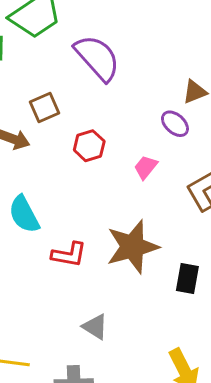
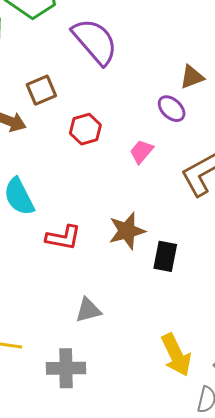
brown star: (132, 247) -> (127, 231), size x0.7
black rectangle: (187, 278) -> (165, 256), moved
gray triangle: (95, 327) -> (88, 310), turned -48

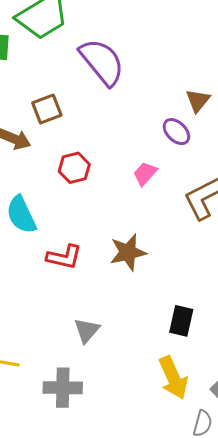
brown triangle: (192, 77) -> (198, 101), turned -32
red hexagon: (85, 129) -> (74, 168), moved
black rectangle: (165, 256) -> (181, 321), moved
gray triangle: (88, 310) -> (87, 330), turned -36

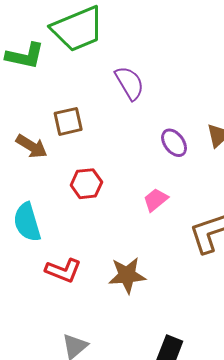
purple semicircle: (102, 62) -> (129, 83), size x0.7
purple ellipse: (176, 132) -> (174, 143), moved

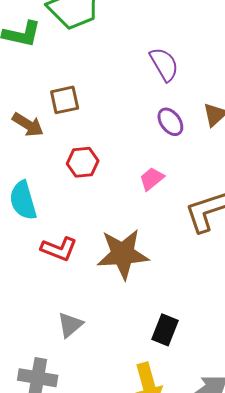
purple semicircle: (129, 83) -> (164, 64), moved
brown star: (127, 275) -> (123, 254), size x1.4

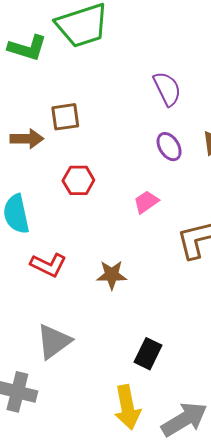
brown arrow: (28, 125) -> (27, 139), turned -36
brown star: (123, 254) -> (112, 275), size x0.6
gray triangle: (70, 325) -> (54, 341), size x1.4

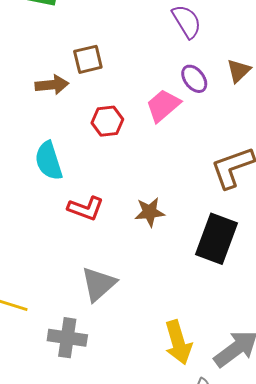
pink trapezoid: (146, 202) -> (163, 106), moved, size x1.4
black rectangle: (148, 354) -> (217, 239), moved, size x1.6

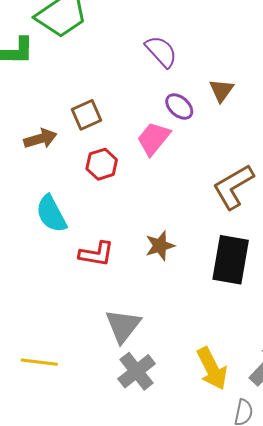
brown square: (88, 59) -> (86, 115), moved
gray cross: (67, 338) -> (137, 371), moved, turned -36

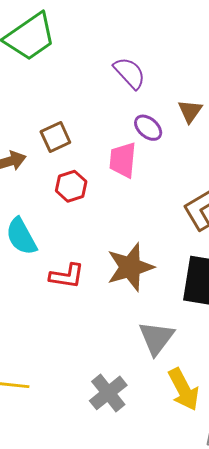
pink trapezoid: (154, 139) -> (123, 160), turned -33
brown star: (160, 246) -> (130, 267), size x1.6
gray triangle: (123, 326) -> (156, 338), moved

